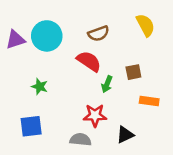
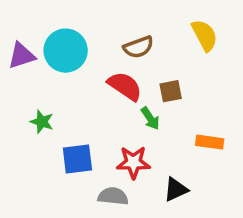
brown square: (133, 72) -> (171, 91), moved
green arrow: (107, 84) -> (150, 118), turned -56
green star: (40, 87) -> (42, 122), moved
blue square: (31, 126) -> (77, 159), moved

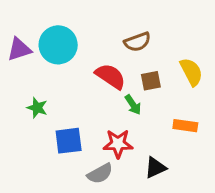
yellow semicircle: (205, 35) -> (191, 72), moved
brown semicircle: (138, 47) -> (137, 42), moved
gray semicircle: (113, 196) -> (100, 174), turned 145

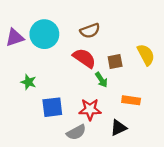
brown semicircle: (137, 42) -> (90, 31), moved
orange rectangle: (185, 126) -> (131, 100), moved

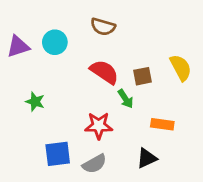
brown semicircle: (90, 31) -> (103, 27), moved, turned 36
cyan circle: (44, 34) -> (55, 42), size x0.7
blue square: (52, 107) -> (58, 154), moved
red star: (90, 109) -> (99, 126), moved

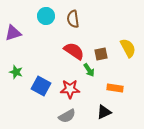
brown semicircle: (103, 27) -> (73, 19), turned 66
cyan circle: (55, 42) -> (46, 16), moved
green star: (35, 102) -> (16, 72), moved
blue square: (58, 154) -> (41, 86), moved, turned 36

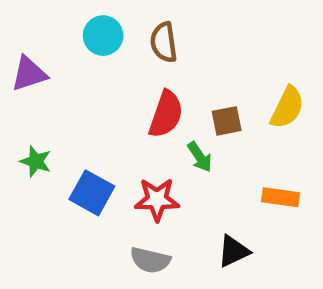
yellow semicircle: (128, 48) -> (287, 107), turned 54
red semicircle: (74, 51) -> (166, 114), turned 75
orange rectangle: (115, 88) -> (281, 197), moved
gray semicircle: (67, 116) -> (150, 260), turned 42

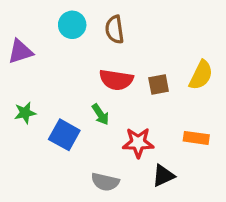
red semicircle: (166, 114) -> (116, 80), turned 80
green arrow: (200, 157) -> (100, 114), moved
green star: (36, 161) -> (25, 113), turned -30
red star: (157, 200) -> (138, 143), moved

